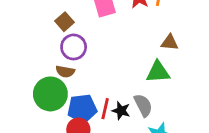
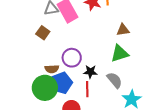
purple circle: (74, 47) -> (72, 58), moved
blue pentagon: (82, 109) -> (61, 83), moved
black star: (121, 111) -> (90, 72), moved

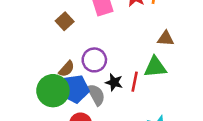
brown semicircle: (52, 69) -> (67, 69), turned -56
gray semicircle: (114, 80) -> (96, 95), moved
red line: (87, 89) -> (135, 82), moved

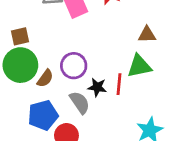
brown square: (65, 21) -> (20, 36), moved, turned 36
blue pentagon: (75, 89) -> (43, 115), moved
green circle: (53, 91) -> (20, 65), moved

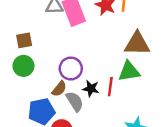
brown triangle: (147, 35) -> (137, 44), size x1.6
green circle: (20, 65) -> (23, 66), size x0.7
brown semicircle: (45, 78) -> (59, 89), moved

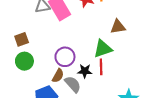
brown triangle: (137, 44) -> (118, 27), size x0.7
green triangle: (129, 71) -> (103, 49), moved

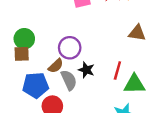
brown square: (22, 39) -> (22, 54), moved
green triangle: (103, 49) -> (134, 84), moved
red line: (101, 67) -> (117, 70), moved

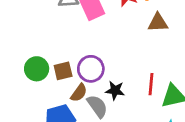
brown triangle: (137, 33) -> (158, 23), moved
brown square: (22, 54) -> (63, 71), moved

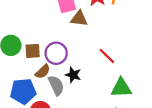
brown triangle: (158, 23) -> (79, 19), moved
red line: (151, 84) -> (107, 56), moved, turned -60

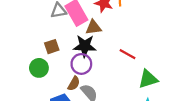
brown square: (33, 51) -> (52, 47), moved
black star: (73, 75) -> (85, 46), moved, size x1.5

